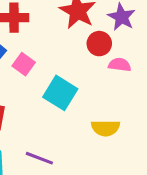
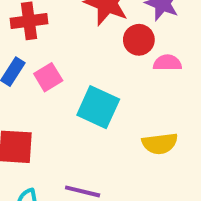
pink square: (24, 64) -> (48, 77), turned 30

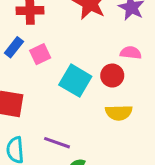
red circle: (139, 40) -> (112, 76), moved

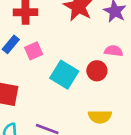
yellow semicircle: (119, 113) -> (100, 117), moved

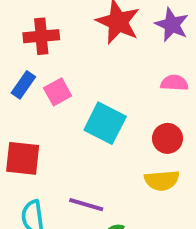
red circle: (97, 71) -> (167, 138), moved

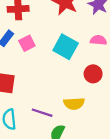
cyan square: (105, 123) -> (66, 47), moved
yellow semicircle: (162, 180) -> (74, 104), moved

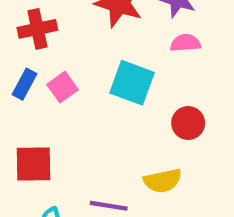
pink semicircle: (98, 40) -> (185, 43), moved

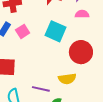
red circle: (188, 123) -> (81, 52), size x1.5

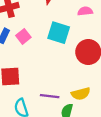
yellow semicircle: (67, 79) -> (81, 94), moved

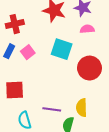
yellow semicircle: (81, 94) -> (82, 108), turned 102

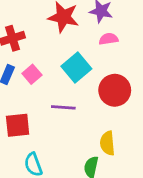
cyan square: (62, 49) -> (76, 67), turned 35
purple line: (52, 109) -> (63, 107), moved

